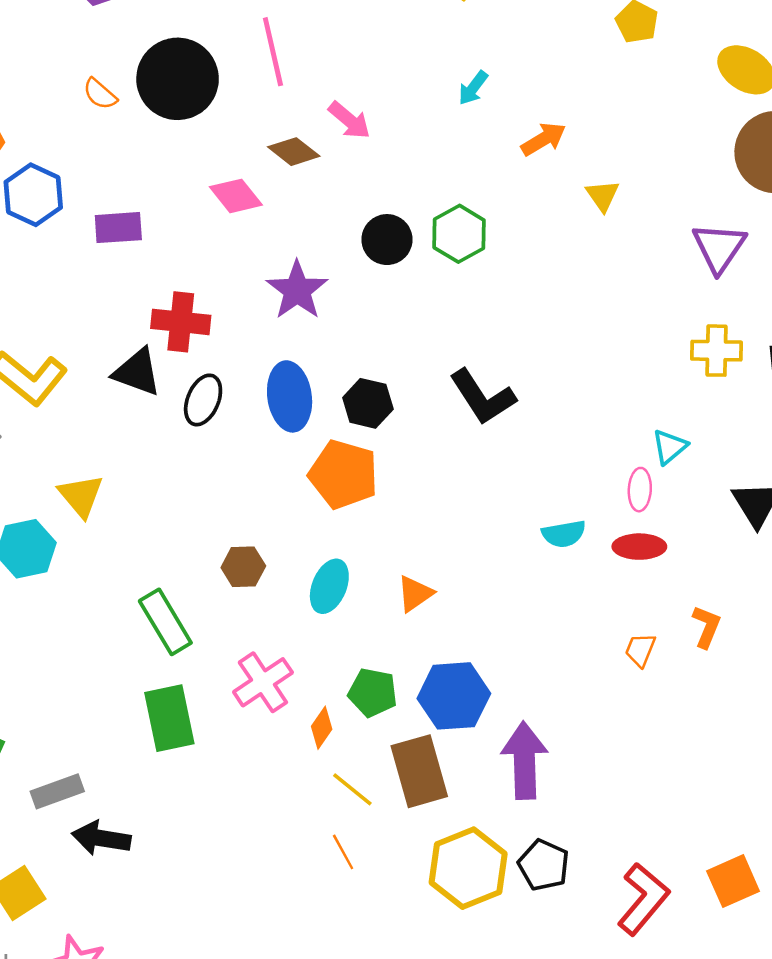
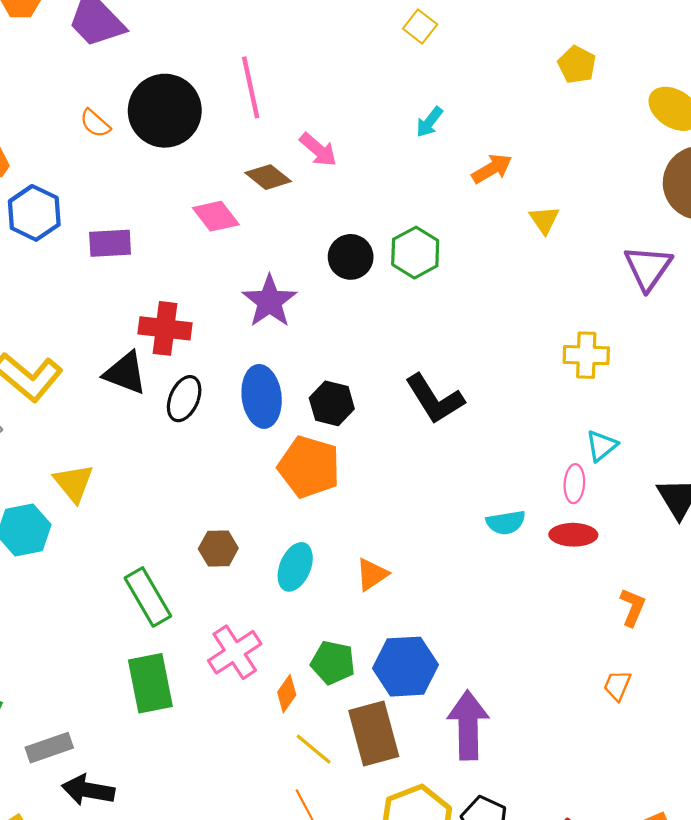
yellow cross: (717, 351) -> (586, 355), moved
orange trapezoid: (640, 650) -> (617, 685), moved

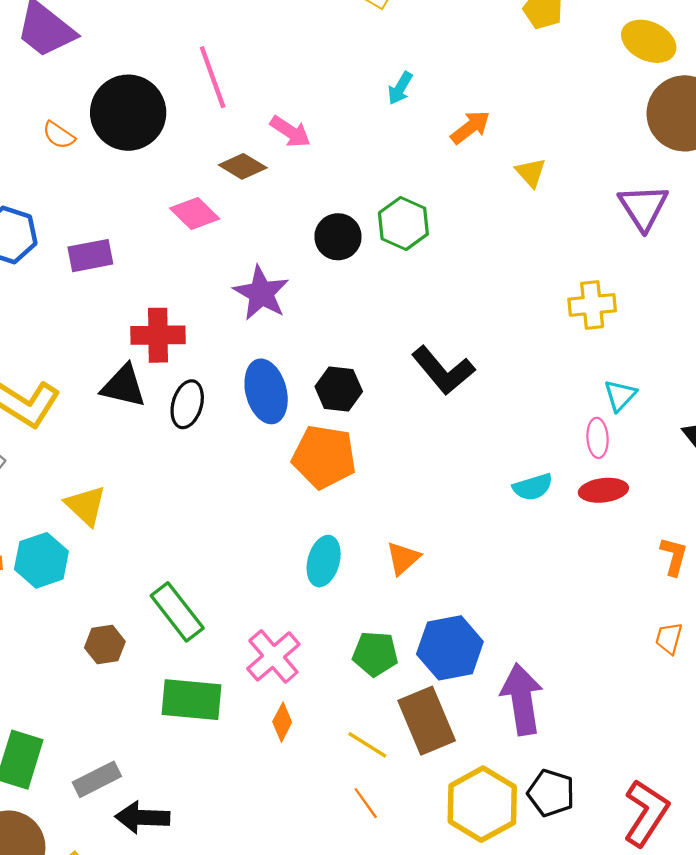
brown hexagon: (218, 548) -> (105, 645), moved
green rectangle: (150, 683) -> (192, 700), turned -66
orange diamond: (287, 694) -> (282, 722), moved

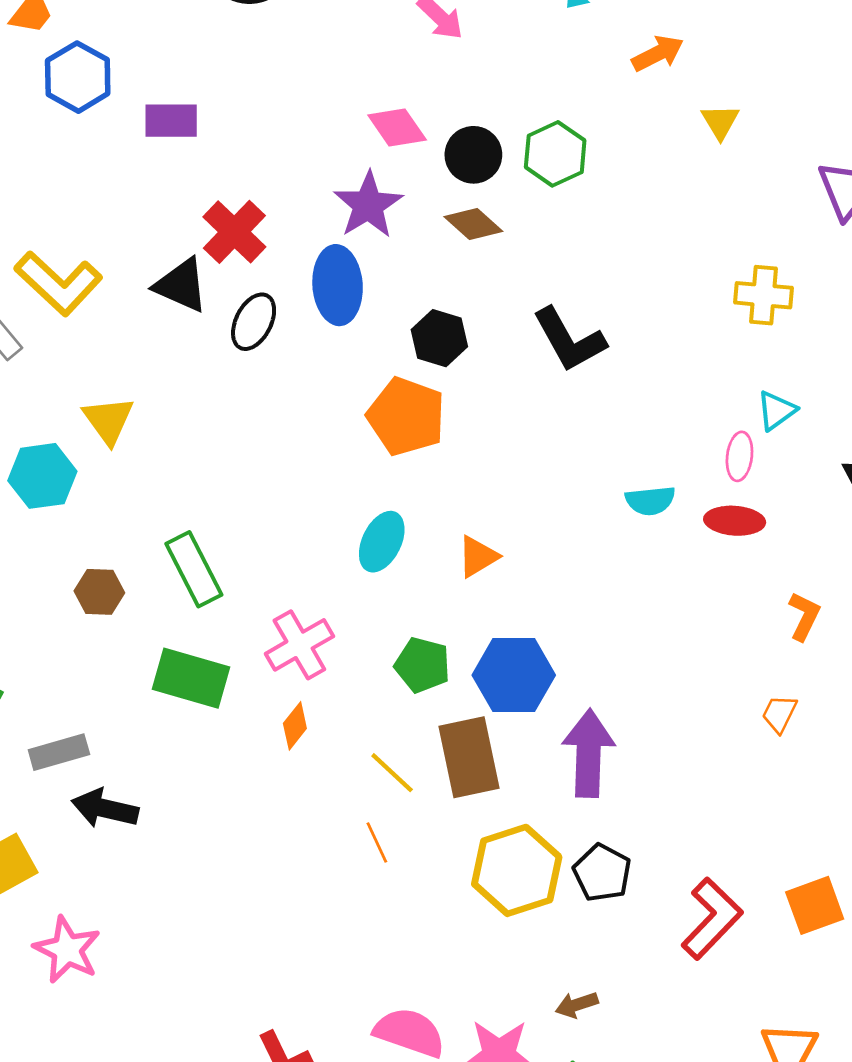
brown diamond: (243, 166) -> (473, 224), moved
pink diamond: (195, 214) -> (397, 127), moved
red cross: (158, 335) -> (234, 232), turned 34
blue ellipse: (266, 391) -> (338, 285), moved

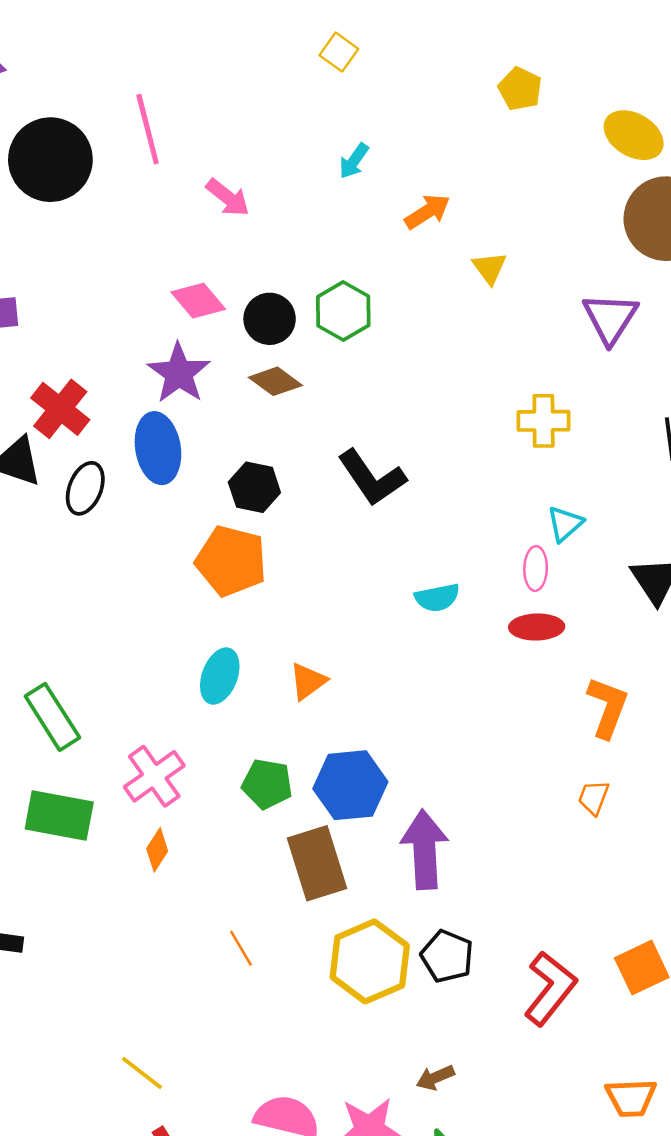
cyan semicircle: (650, 501) -> (437, 598), moved
orange L-shape: (804, 616) -> (608, 707), size x1.4
yellow line: (392, 773) -> (142, 1073), moved

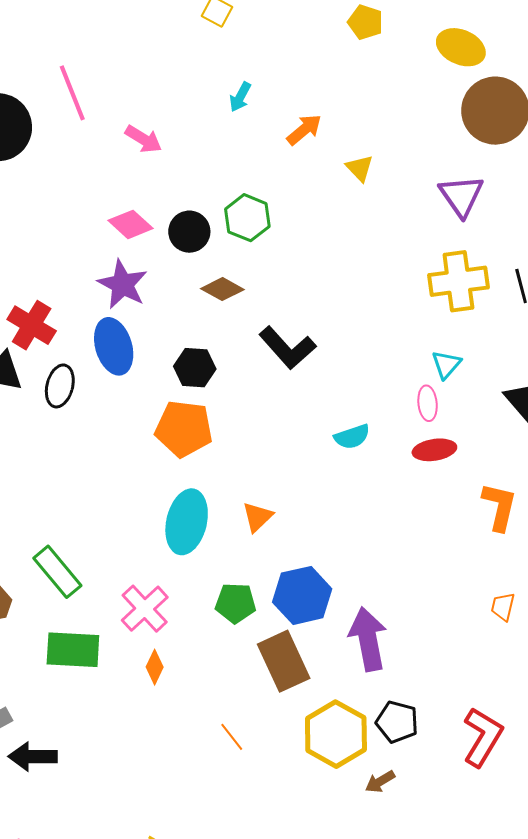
brown diamond: (275, 381) -> (222, 289), moved
yellow cross: (544, 421) -> (458, 281), moved, size x1.4
cyan ellipse: (220, 676) -> (187, 522), size x1.4
orange trapezoid: (594, 797) -> (503, 607), moved
brown arrow: (435, 1078) -> (380, 782), moved

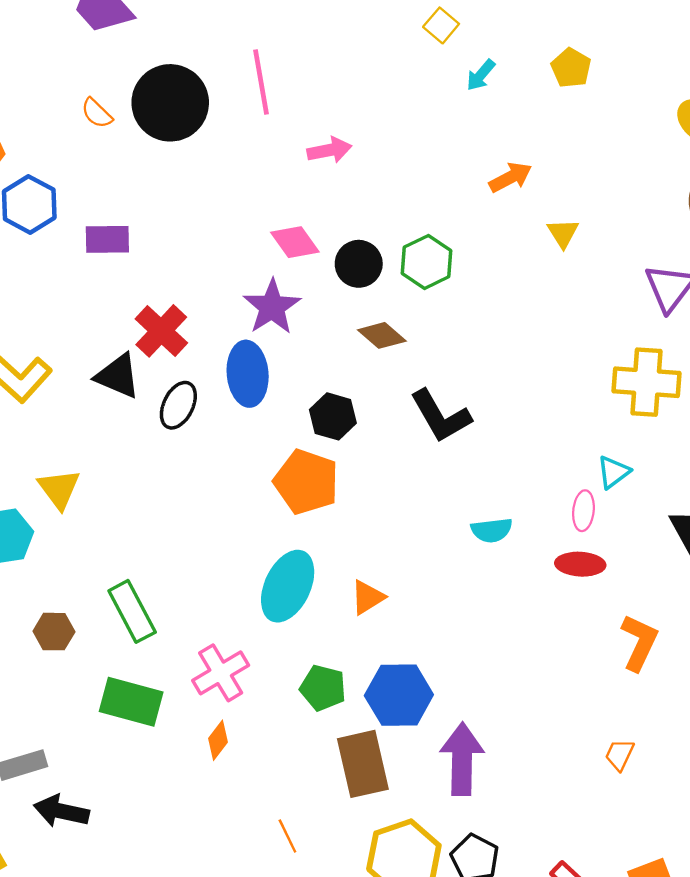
yellow pentagon: (365, 22) -> (571, 68), moved
cyan arrow: (240, 97) -> (481, 75), moved
pink arrow: (143, 139) -> (329, 150), turned -54

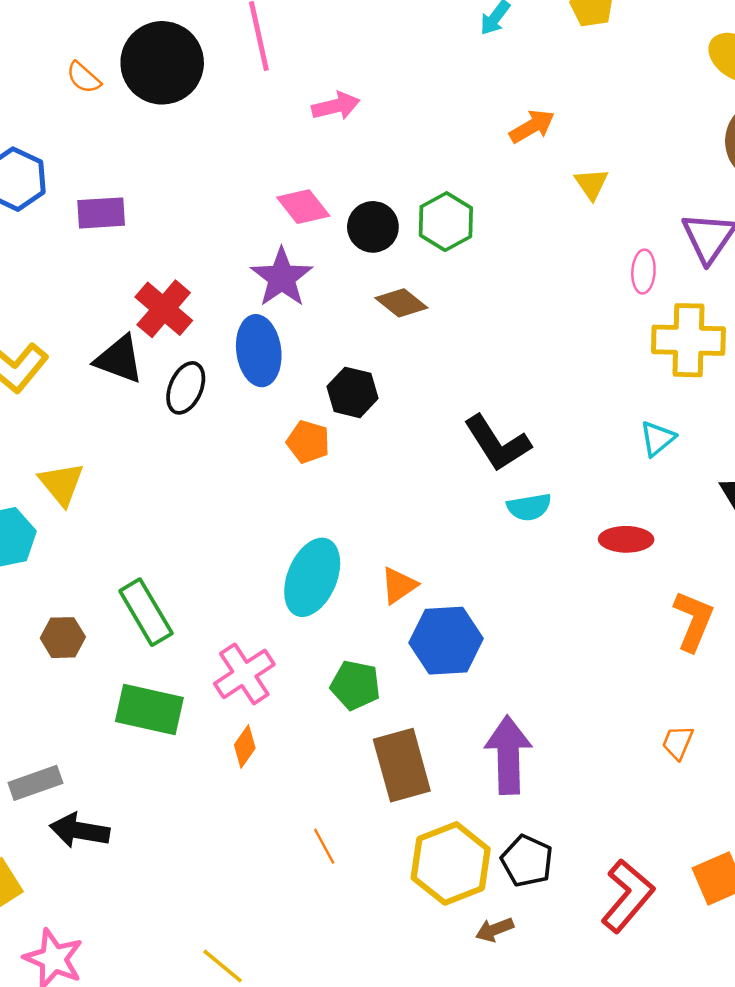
black L-shape: (441, 416) -> (497, 443), moved
orange pentagon: (306, 482) -> (308, 442), moved, size x0.6
pink ellipse: (583, 511) -> (643, 272), moved
blue hexagon: (399, 695) -> (446, 641), moved

